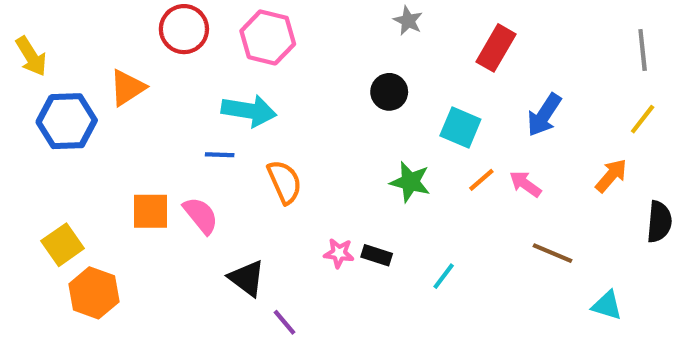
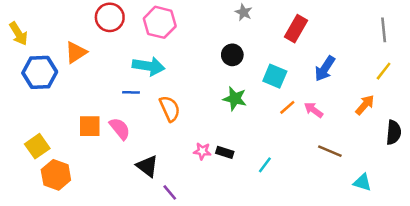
green star: (410, 182) -> (235, 99), moved

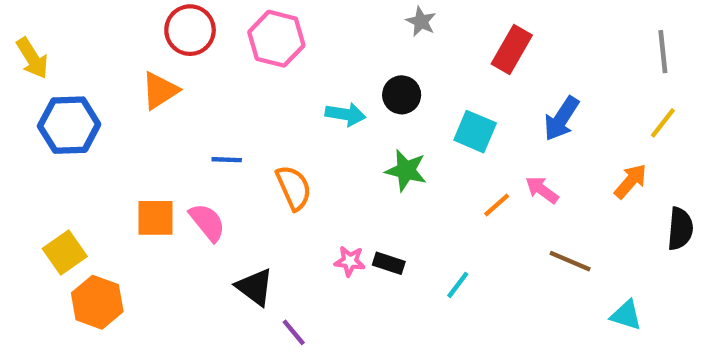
orange triangle: (76, 52) -> (160, 91), moved
cyan arrow: (149, 66) -> (345, 114), moved, size x0.7
orange line: (287, 107) -> (497, 205), moved

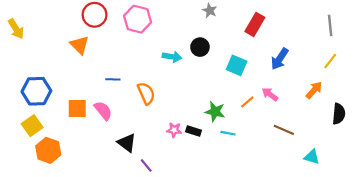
orange triangle: (160, 91) -> (79, 45), turned -42
blue hexagon: (69, 125) -> (36, 91), moved
green star: (406, 170) -> (215, 112), moved
cyan line: (458, 285) -> (228, 133), moved, turned 64

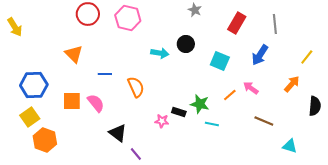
gray line: (330, 26) -> (275, 24), moved
orange triangle: (79, 45) -> (74, 54), moved
black rectangle: (194, 131) -> (179, 112), moved

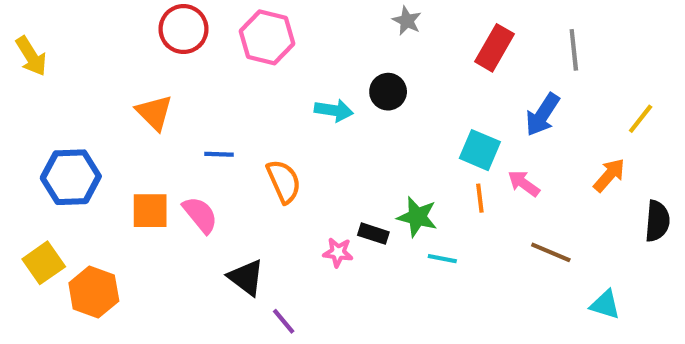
cyan square: (220, 61) -> (480, 150), moved
orange line: (230, 95) -> (480, 198), turned -56
yellow square: (30, 117) -> (44, 263), moved

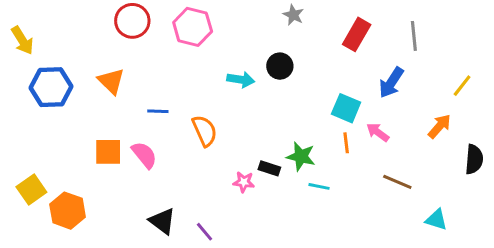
blue hexagon: (71, 177) -> (51, 87), moved
black triangle: (246, 277) -> (162, 221), moved

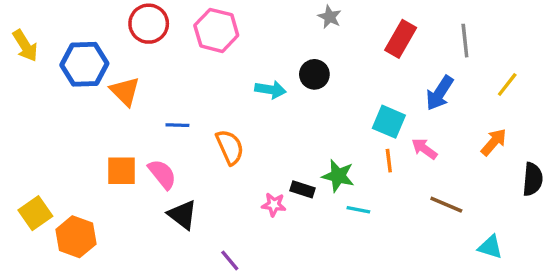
yellow line: (462, 86) -> (507, 85), moved
blue hexagon: (51, 87) -> (84, 64), moved
black triangle: (162, 221) -> (182, 215), moved

